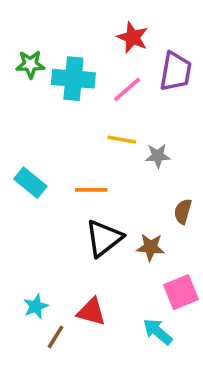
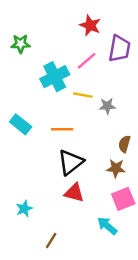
cyan cross: (73, 79) -> (55, 77), moved, turned -32
brown star: (151, 247) -> (116, 168), moved
red triangle: (91, 312) -> (74, 193), moved
brown line: (55, 337) -> (51, 240), moved

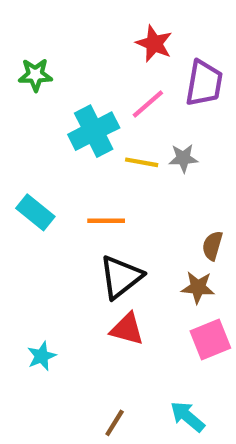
gray star: (107, 106) -> (183, 158), moved
cyan arrow: (107, 226) -> (187, 417), moved
brown line: (51, 240) -> (115, 423), moved

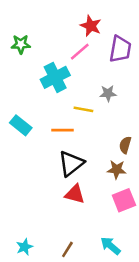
pink line: (148, 104) -> (80, 52), moved
yellow line: (142, 162) -> (83, 109), moved
cyan star: (42, 356) -> (24, 247), moved

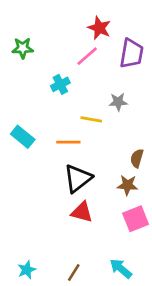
cyan cross: (55, 77) -> (60, 84), size x0.6

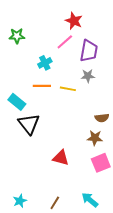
purple trapezoid: (132, 53) -> (89, 51), moved
orange line: (68, 142) -> (42, 86), moved
brown semicircle: (137, 158) -> (102, 118), turned -112
black triangle: (78, 178) -> (29, 124), moved, turned -30

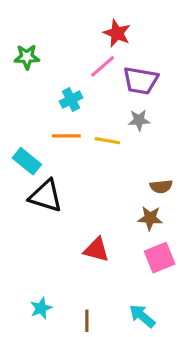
purple trapezoid: (89, 51) -> (141, 81), turned 90
black triangle: (29, 124) -> (46, 196), turned -35
cyan star: (20, 201) -> (41, 308), moved
brown line: (55, 203) -> (87, 321), turned -32

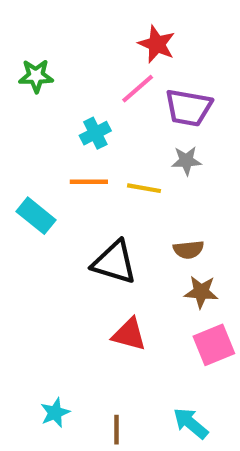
brown semicircle: (161, 186) -> (188, 250), moved
black triangle: (46, 196) -> (114, 262), moved

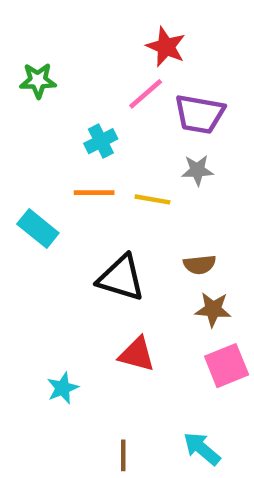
cyan star: (55, 413) -> (63, 388), moved

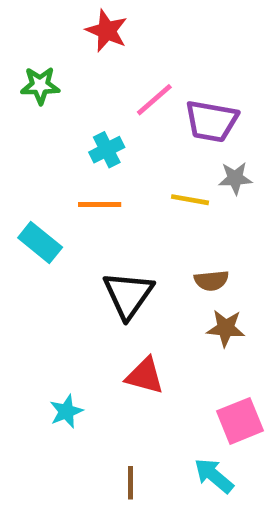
red star: (166, 47) -> (107, 31), moved
gray star: (197, 170) -> (235, 178), moved
yellow line: (152, 199) -> (190, 200), moved
black triangle: (121, 278) -> (128, 295), turned 48
pink square: (227, 366) -> (240, 421), moved

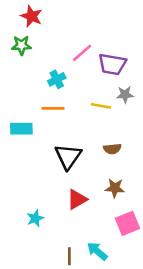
red star: (107, 31) -> (32, 16), moved
cyan rectangle: (40, 242) -> (21, 129), turned -40
brown star: (226, 328) -> (115, 188), moved
red triangle: (145, 376) -> (77, 199), turned -45
cyan arrow: (214, 476) -> (97, 251), moved

